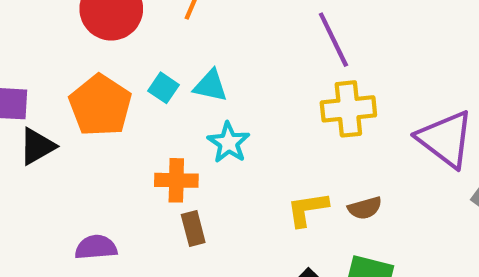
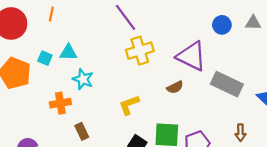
brown semicircle: (365, 208) -> (175, 87), moved
brown rectangle: (193, 229) -> (82, 131), moved

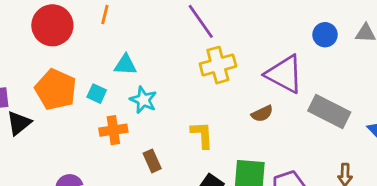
cyan square: (45, 58) -> (97, 94), moved
yellow L-shape: (129, 105) -> (202, 135), turned 105
brown rectangle: (82, 131) -> (152, 161), moved

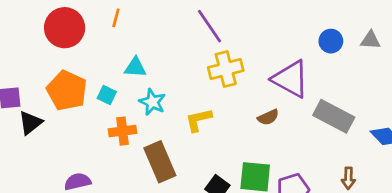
yellow L-shape: (202, 135) -> (199, 120), moved, turned -100
brown rectangle: (152, 161) -> (160, 162), size x1.8

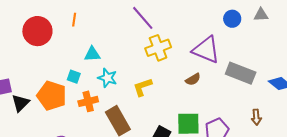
orange pentagon: (67, 91) -> (52, 96), moved

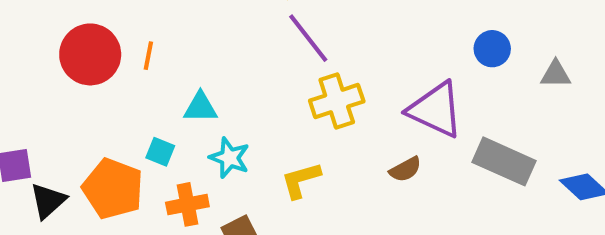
gray triangle: (261, 15) -> (556, 74), moved
orange line: (74, 20) -> (148, 56), moved

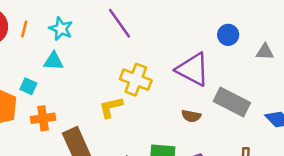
yellow cross: (337, 101) -> (136, 80), moved, turned 36
cyan star: (230, 158) -> (61, 29), moved
brown semicircle: (405, 169) -> (191, 116), moved, turned 36

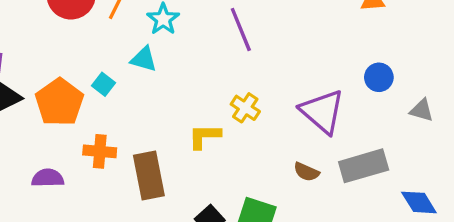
yellow cross: (136, 80) -> (245, 108), size x0.7
gray rectangle: (232, 102) -> (364, 166), turned -56
orange cross: (43, 118) -> (100, 151), moved

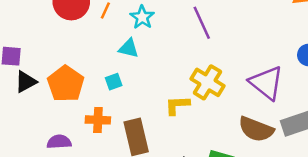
cyan square: (104, 84) -> (114, 82), moved, turned 35
yellow cross: (245, 108) -> (207, 82), size x1.5
brown semicircle: (306, 172) -> (256, 129), size x1.8

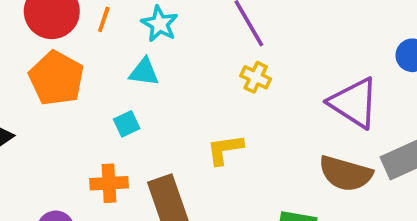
yellow cross: (207, 82) -> (256, 77), moved, size x0.6
orange pentagon: (66, 84) -> (56, 78), moved

